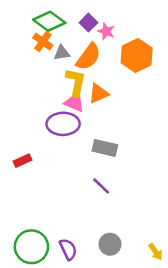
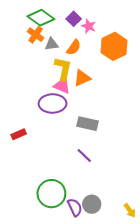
orange semicircle: (88, 57) -> (74, 47), size x0.7
green circle: (31, 247) -> (51, 194), moved
purple semicircle: (68, 249) -> (75, 207), moved

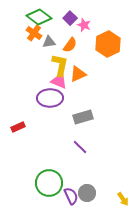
gray rectangle: (87, 124) -> (83, 117), turned -30

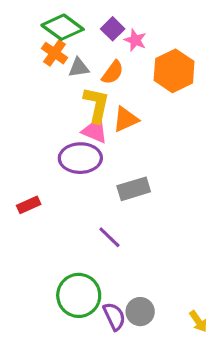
purple line: (80, 147) -> (109, 237), moved

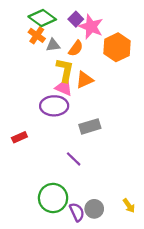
pink star: (135, 40) -> (91, 27), size x1.6
yellow arrow: (198, 321) -> (129, 206), moved

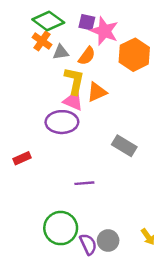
purple square: (76, 19) -> (87, 22), turned -32
gray rectangle: (90, 126) -> (124, 146), moved, turned 48
purple line: (74, 159) -> (84, 183), turned -49

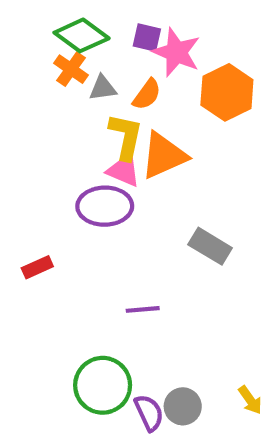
orange triangle: (97, 92) -> (164, 156), size x1.4

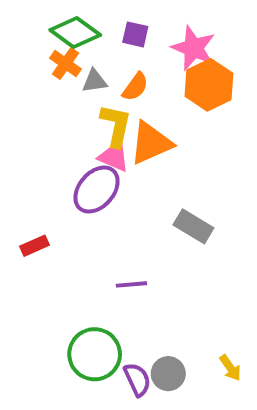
pink star: (176, 52) -> (193, 48), moved
purple ellipse: (105, 206) -> (97, 189), turned -48

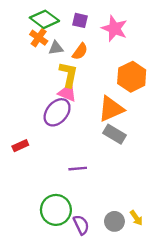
orange hexagon: (209, 85) -> (132, 77), moved
orange triangle: (151, 143) -> (111, 109), moved
gray circle: (168, 374) -> (114, 221), moved

